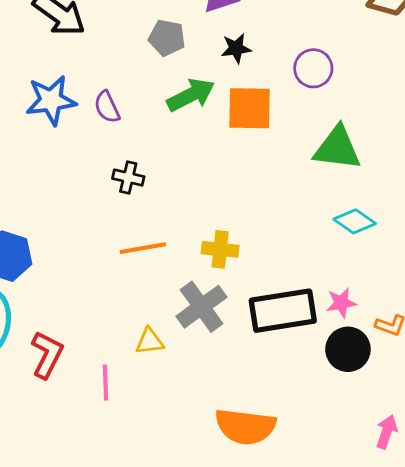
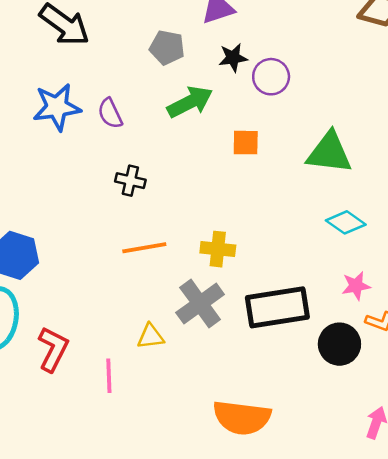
purple circle: (313, 68) -> (271, 77), moved
orange square: (249, 108) -> (246, 143), moved, size x0.6
pink star: (341, 303) -> (356, 286), moved

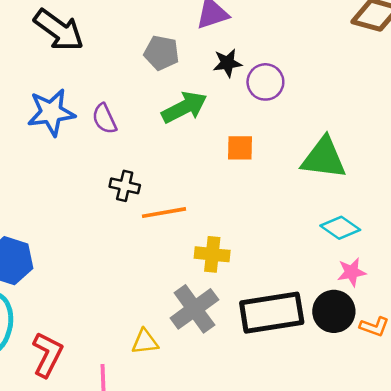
orange line: (144, 248) -> (164, 213), moved
pink star: (356, 286) -> (352, 272), moved
black circle: (339, 344) -> (334, 311), moved

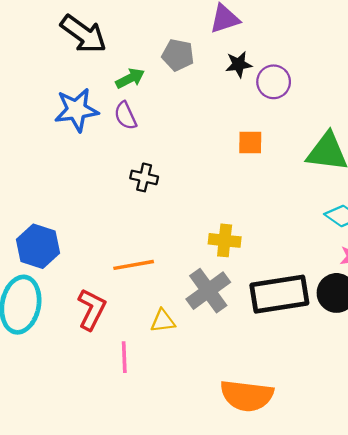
green arrow: (184, 107) -> (130, 78), moved, size x0.7
orange line: (164, 213) -> (134, 265), moved
red L-shape: (47, 354) -> (92, 309), moved

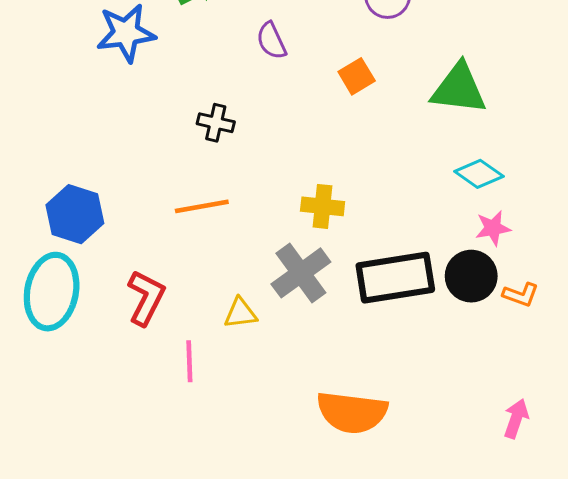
purple semicircle: (125, 116) -> (271, 41), moved
orange square: (250, 142) -> (357, 76), turned -32
orange line: (134, 265) -> (202, 206), moved

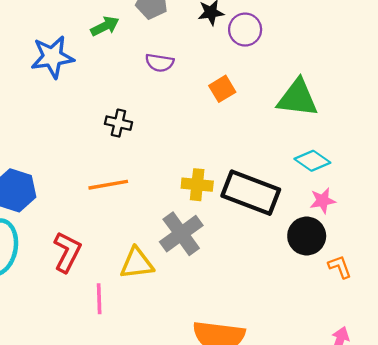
purple semicircle: (271, 41) -> (160, 63), turned -56
black rectangle: (395, 278) -> (251, 193), moved, turned 30
orange L-shape: (521, 295) -> (340, 267), moved, turned -130
yellow triangle: (240, 313) -> (137, 263), size x1.4

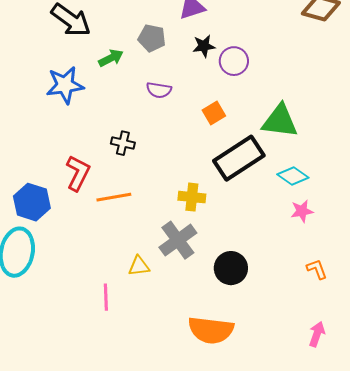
black rectangle: (251, 193) -> (239, 158), moved, turned -54
black circle: (307, 236) -> (231, 268), moved
red L-shape: (67, 252) -> (78, 173), moved
yellow triangle: (137, 263) -> (139, 266), size x0.7

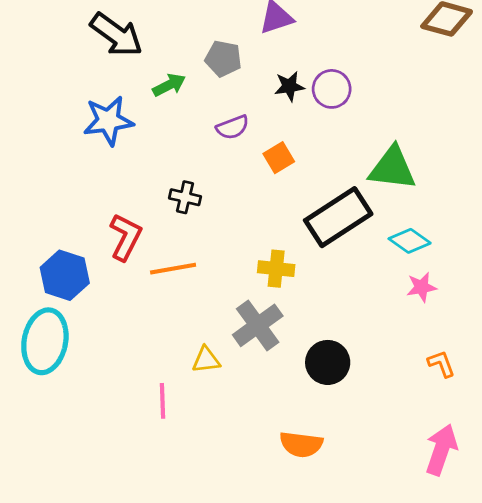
black star: (204, 46) -> (289, 86), moved
purple semicircle: (159, 90) -> (233, 127), turned -30
orange square: (214, 113) -> (279, 158), moved
orange semicircle: (211, 330) -> (301, 444), size x0.7
pink arrow: (317, 334) -> (441, 450), size x1.5

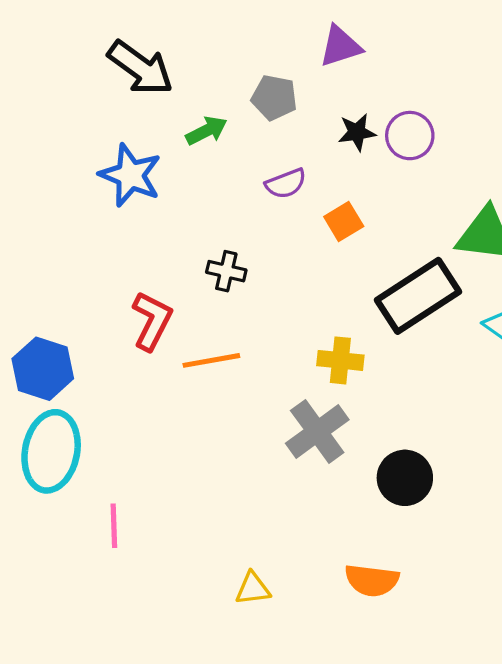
blue star: (108, 121) -> (130, 175), turned 30
blue hexagon: (65, 275) -> (43, 369), moved
yellow triangle: (206, 360) -> (253, 589), moved
pink line: (163, 401) -> (114, 526), moved

